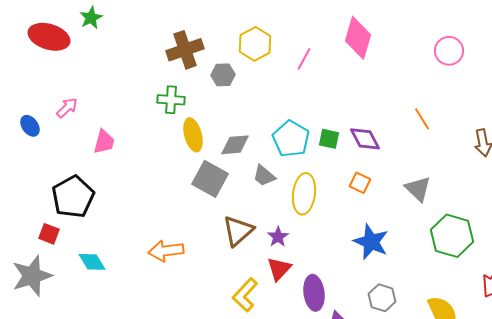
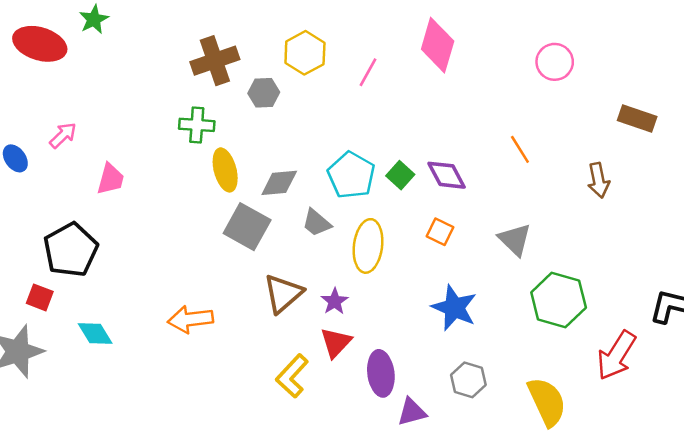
green square: (329, 139) -> (400, 175), turned 30

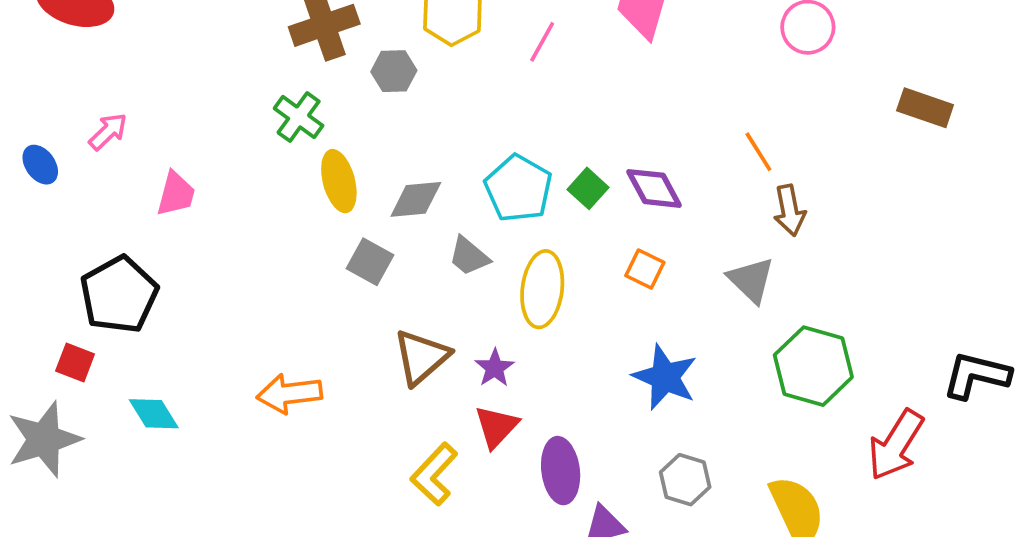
green cross: (197, 125) -> (299, 117), turned 32
brown arrow: (598, 180) -> (790, 210), moved
gray square: (247, 227) -> (370, 262), size x0.7

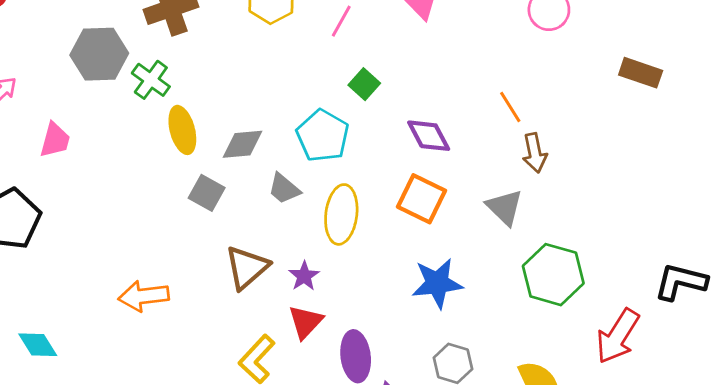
gray hexagon: (394, 71) -> (99, 54), moved, size x1.6
green square: (588, 188) -> (364, 84), moved
orange square: (645, 269) -> (421, 199), size x1.6
blue star: (665, 377) -> (437, 283), turned -30
cyan diamond: (154, 414) -> (38, 345), moved

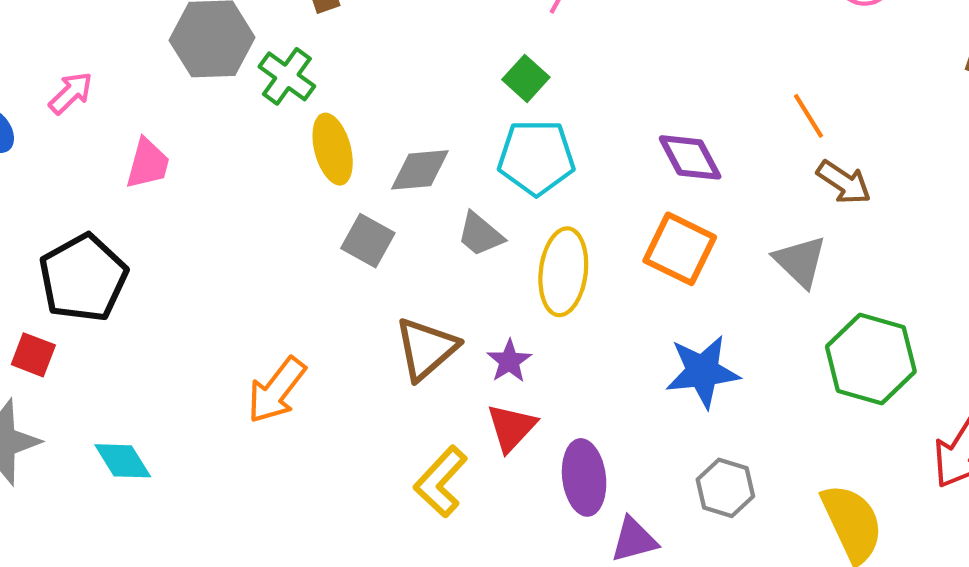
green square: (364, 84) -> (526, 78), moved
cyan pentagon: (323, 136) -> (536, 157), turned -30
brown arrow: (535, 153) -> (844, 182), turned -45
orange arrow: (144, 296) -> (276, 390), turned -45

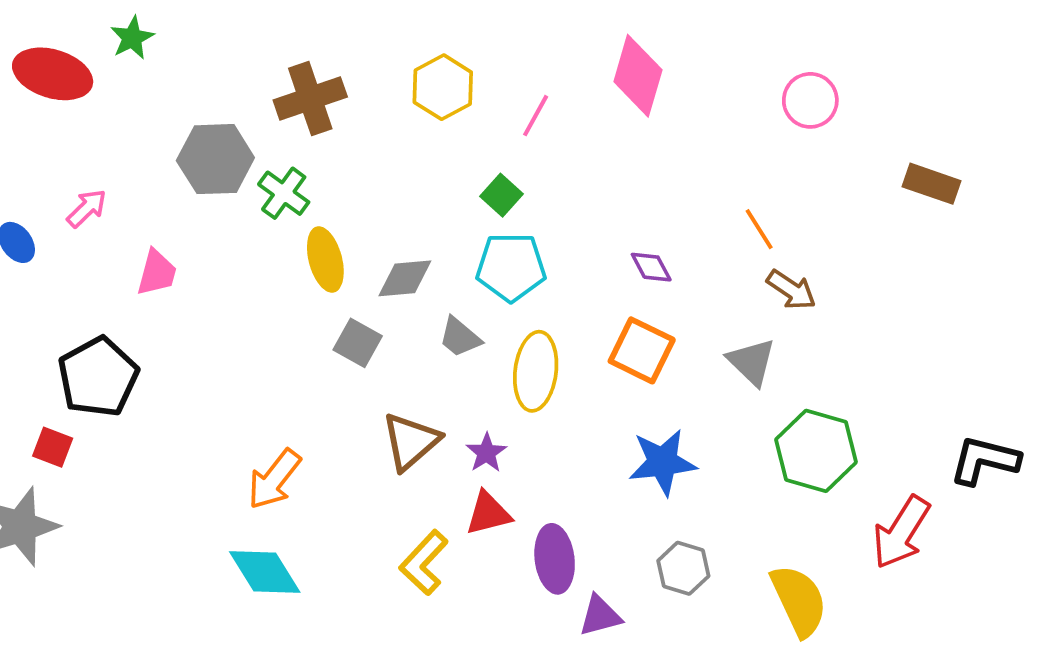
purple diamond: (690, 157) -> (651, 267), size x0.7
red triangle: (511, 428) -> (488, 513), turned 33
cyan diamond: (123, 461) -> (265, 572), moved, size x1.4

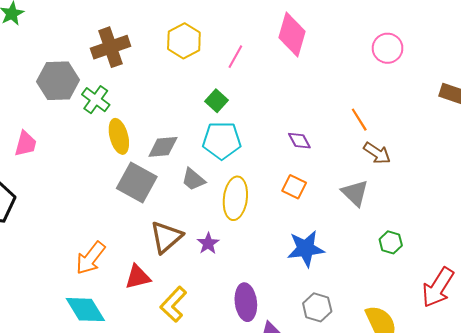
gray square: (358, 343) -> (137, 183), size x1.5
orange square: (642, 350) -> (294, 187), size x0.7
green hexagon: (816, 451) -> (391, 242), size x0.5
red triangle: (488, 513) -> (138, 277), moved

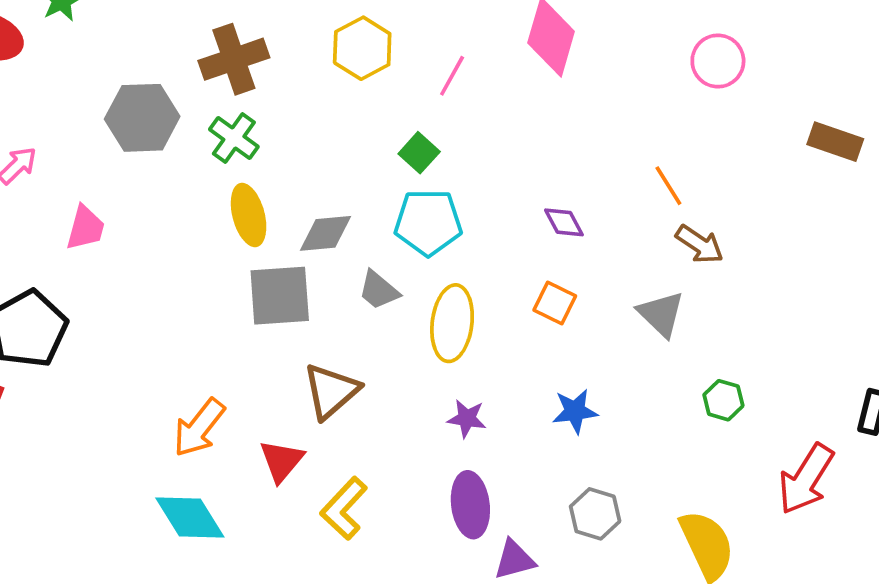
green cross: (96, 100) -> (234, 138), moved
gray square: (137, 183) -> (280, 296), turned -33
purple star: (208, 243) -> (467, 419), moved, turned -30
blue star: (306, 249) -> (575, 411), size x0.7
red triangle: (138, 277) -> (282, 461), turned -36

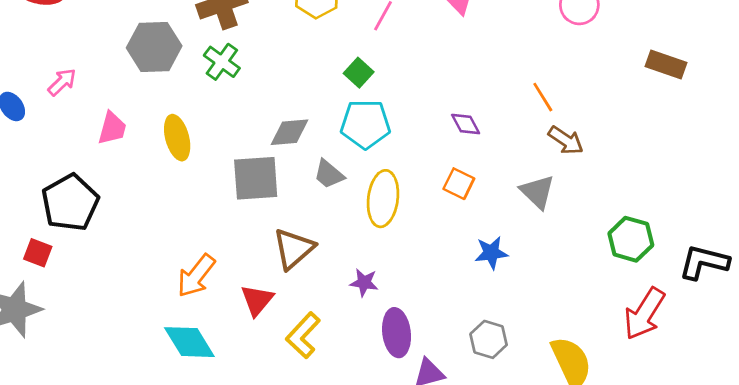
yellow ellipse: (249, 215) -> (177, 138), moved
green hexagon: (723, 400) -> (631, 239), moved, size x1.5
blue star: (575, 411) -> (491, 253), moved
purple star: (467, 419) -> (364, 283), moved

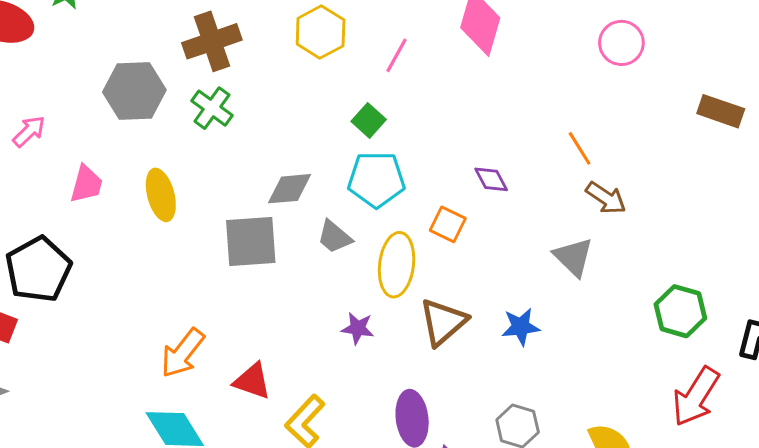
orange square: (459, 184) -> (448, 224), moved
brown triangle: (294, 249) -> (443, 322), moved
purple star: (364, 283) -> (358, 328), moved
red triangle: (257, 300) -> (252, 381), turned -51

